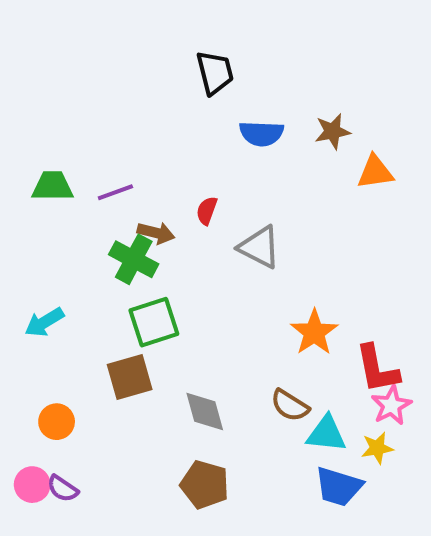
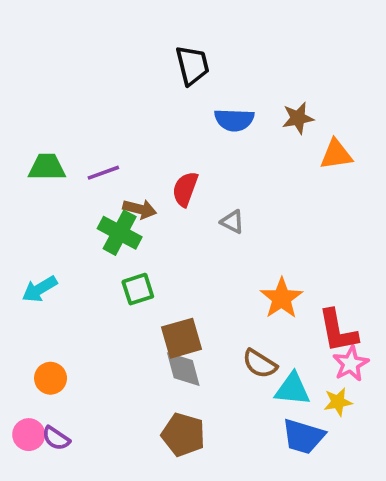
red semicircle: (207, 211) -> (185, 189), size x1.4
gray triangle: (259, 247) -> (232, 222), size x0.6
green square: (154, 322) -> (138, 289), size x0.7
brown square: (130, 377) -> (181, 338), moved

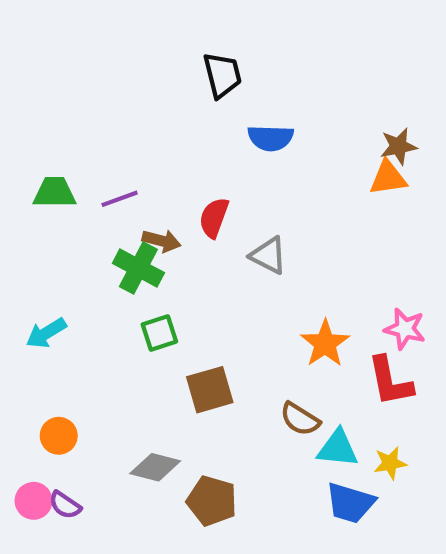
brown star: (298, 118) -> (398, 146), moved
gray triangle: (232, 222) -> (268, 255), size x1.4
pink star: (351, 364) -> (405, 329), moved, turned -30
gray diamond: (183, 369) -> (155, 467), moved, turned -60

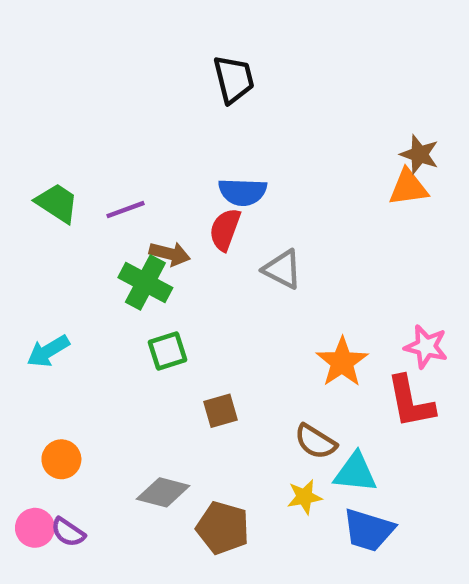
blue semicircle: (271, 138) -> (243, 192), moved
brown star: (398, 146) -> (419, 154), turned 30
green trapezoid: (55, 192) -> (57, 203), turned 33
brown square: (210, 390) -> (221, 411), size x0.7
yellow star: (390, 463) -> (304, 497), moved

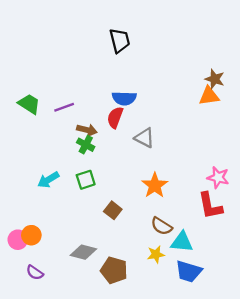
green cross: (145, 283) -> (86, 145), moved, size x0.7
cyan arrow: (48, 351) -> (48, 180), moved
orange star: (342, 362) -> (155, 185), moved
brown square: (221, 411) -> (113, 210), turned -36
pink circle: (35, 528) -> (18, 240), moved

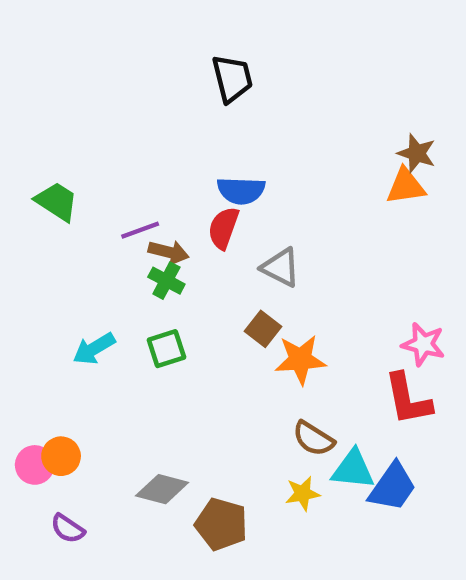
purple line: (64, 107) -> (140, 230), moved
orange star: (155, 185) -> (300, 360), turned 30
brown square: (113, 210) -> (263, 329), moved
blue trapezoid: (189, 271) -> (393, 487), moved, turned -72

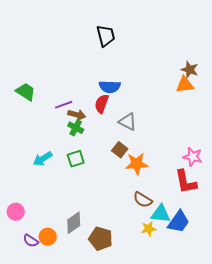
orange circle: (61, 456) -> (48, 237), moved
gray diamond: (162, 489) -> (74, 223), turned -50
yellow star: (303, 494) -> (149, 229), moved

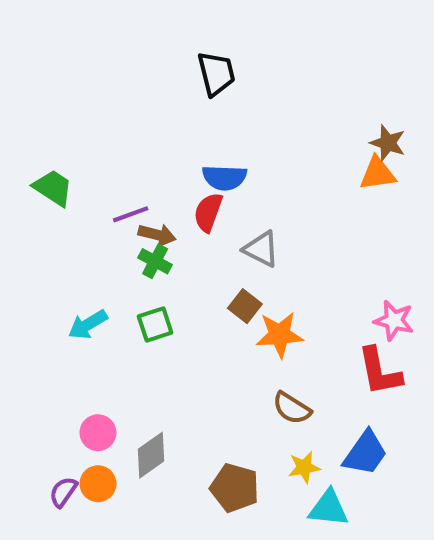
pink circle: (16, 212) -> (98, 433), moved
cyan triangle: (161, 214) -> (329, 508), moved
brown pentagon: (101, 239) -> (235, 488), moved
purple semicircle: (31, 241) -> (63, 492), turned 91

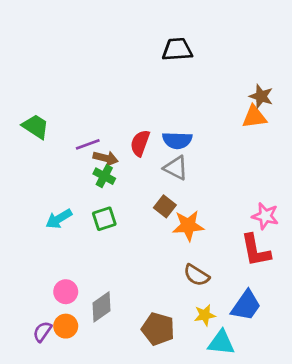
black trapezoid: (216, 73) -> (177, 49), moved, turned -80
blue semicircle: (224, 178) -> (177, 140), moved

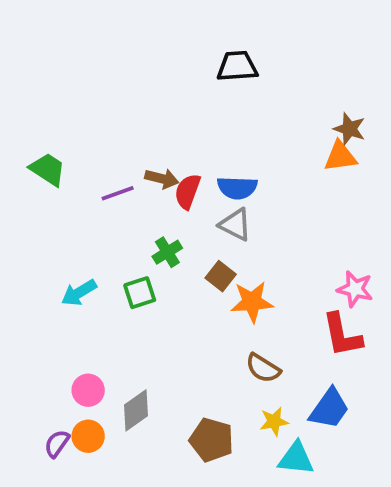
brown arrow: (106, 158) -> (162, 179), moved
green cross: (104, 176) -> (167, 252), moved, turned 30

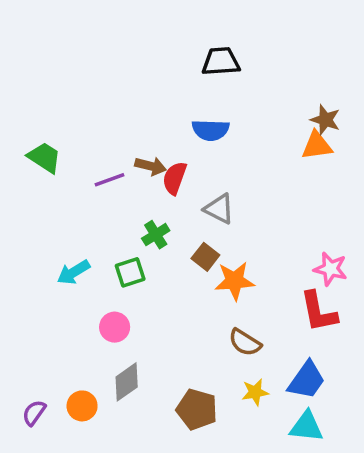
blue semicircle: (237, 188) -> (211, 130), moved
pink circle: (88, 390) -> (115, 327), moved
purple semicircle: (57, 444) -> (34, 413), moved
cyan triangle: (296, 458) -> (307, 426), moved

